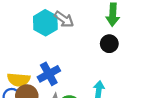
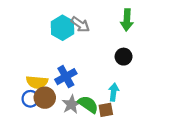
black circle: (109, 44) -> (124, 57), moved

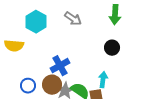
cyan hexagon: (63, 28) -> (36, 22), moved
yellow semicircle: (37, 82) -> (14, 46), moved
brown circle: (45, 98) -> (52, 85), moved

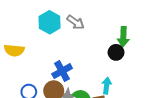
green arrow: (115, 15) -> (123, 37), moved
cyan hexagon: (36, 22) -> (50, 22), moved

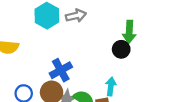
gray arrow: (76, 22) -> (76, 16), turned -48

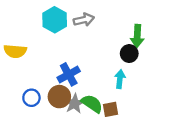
cyan arrow: (111, 86) -> (120, 79), moved

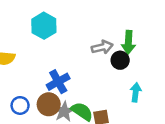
gray arrow: (84, 20) -> (102, 47), moved
cyan arrow: (120, 79) -> (136, 92), moved

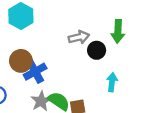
green arrow: (128, 42) -> (118, 31), moved
brown circle: (49, 104) -> (21, 61), moved

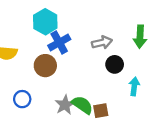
black circle: (97, 50) -> (115, 64), moved
blue cross: (35, 72) -> (59, 42), moved

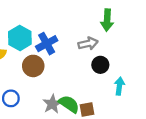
cyan hexagon: (45, 22) -> (20, 38), moved
green arrow: (140, 37) -> (107, 20), moved

